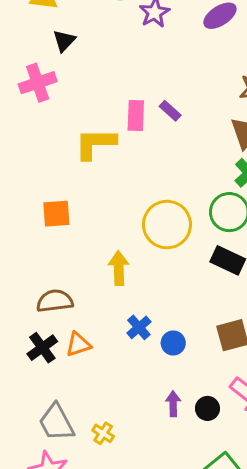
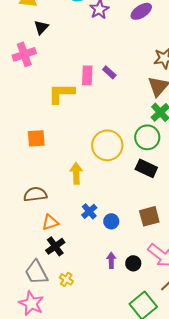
black cross: (42, 348) -> (55, 246), moved

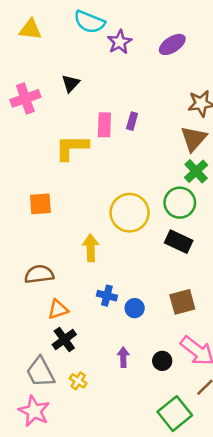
black triangle: (41, 27) -> (71, 83), moved
purple rectangle: (109, 72) -> (132, 121), turned 64
blue cross: (89, 211) -> (107, 296), turned -35
purple arrow: (111, 260) -> (123, 357), moved

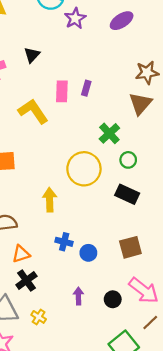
yellow L-shape: (72, 147) -> (33, 111), turned 56
green cross: (196, 171) -> (109, 133), moved
green circle: (180, 203) -> (128, 160), size x0.6

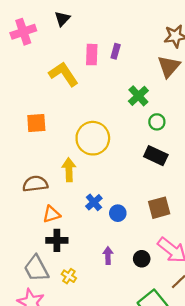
yellow circle: (84, 169) -> (93, 138), moved
yellow arrow: (50, 200) -> (69, 170), moved
blue cross: (64, 242) -> (94, 202), turned 35
black cross: (26, 280) -> (57, 240), turned 36

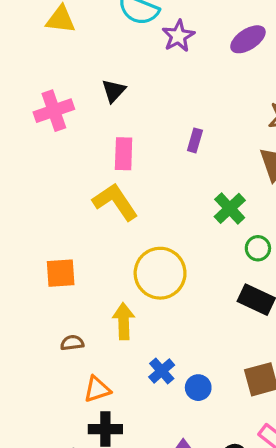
pink rectangle: (92, 55) -> (124, 154), moved
yellow L-shape: (63, 74) -> (115, 202), moved
orange square: (36, 123) -> (61, 273), moved
brown semicircle: (35, 184) -> (72, 343), size x0.6

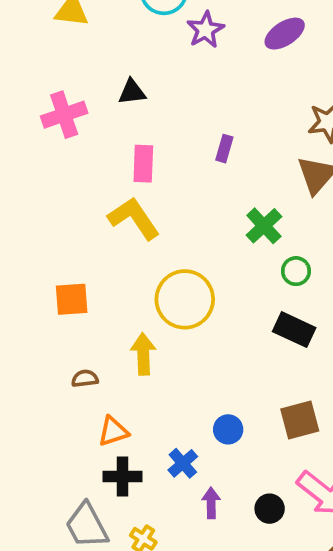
black triangle: (114, 91) -> (132, 92), turned 40
blue cross: (162, 371) -> (183, 463), moved

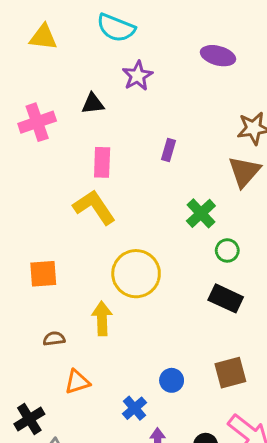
purple star: (205, 30) -> (138, 76), moved
purple ellipse: (285, 34) -> (218, 56), turned 48
black cross: (123, 477) -> (29, 419), moved, turned -32

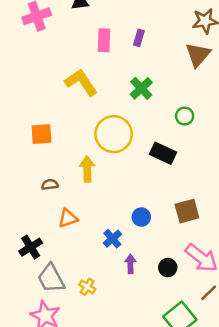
pink rectangle: (102, 162) -> (104, 40), moved
green cross: (201, 213) -> (141, 88), moved
black rectangle: (226, 298) -> (163, 153), moved

